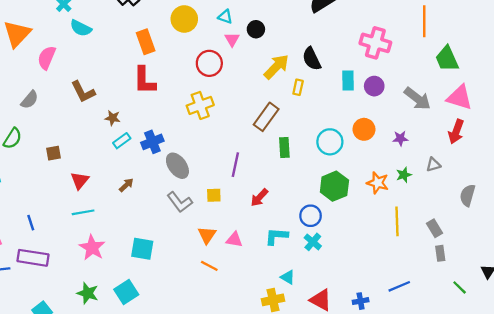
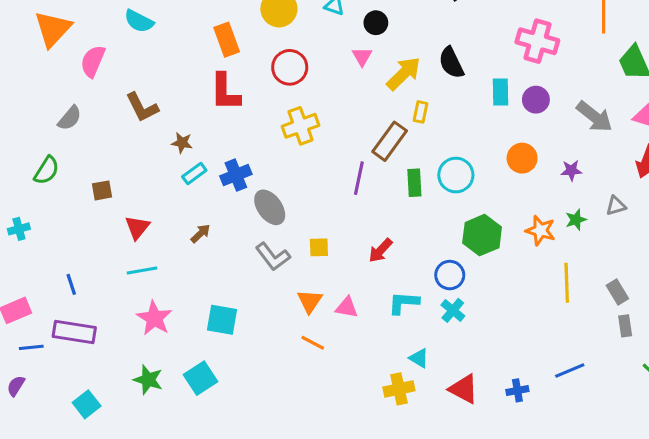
pink triangle: (232, 39) -> (362, 57), moved
red circle: (209, 63) -> (290, 67), moved
yellow rectangle: (298, 87) -> (420, 112), moved
cyan circle: (330, 142) -> (456, 175), moved
purple line: (235, 165) -> (359, 178), moved

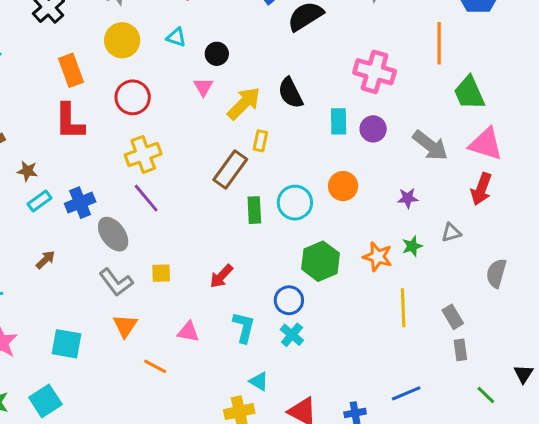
orange circle: (522, 158) -> (343, 186), moved
purple line: (359, 178) -> (146, 198), moved, turned -52
orange triangle: (310, 301) -> (125, 326), moved
cyan L-shape: (404, 303) -> (244, 327), turned 100

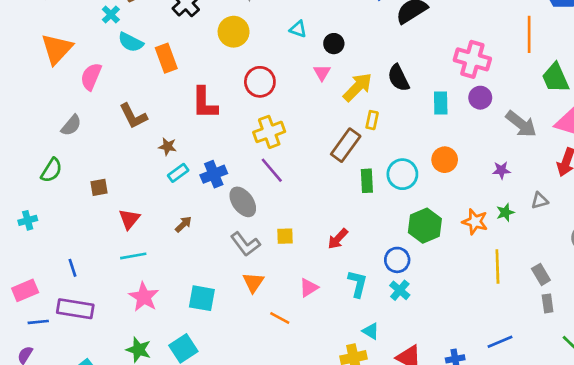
yellow circle: (122, 40) -> (234, 32), moved
orange rectangle: (71, 70) -> (166, 58), moved
purple circle: (373, 129) -> (480, 98), moved
pink triangle: (188, 332) -> (309, 288), turned -42

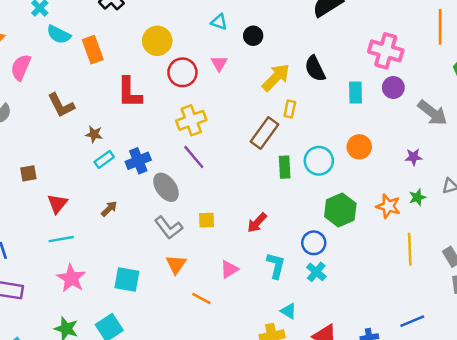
yellow circle: (234, 32) -> (157, 41), moved
pink triangle: (322, 73) -> (219, 64), moved

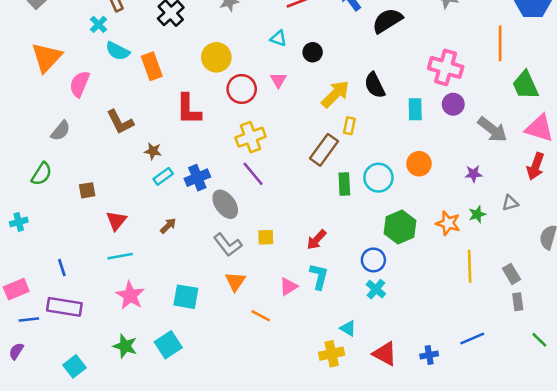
cyan L-shape: (276, 266) -> (319, 276), moved

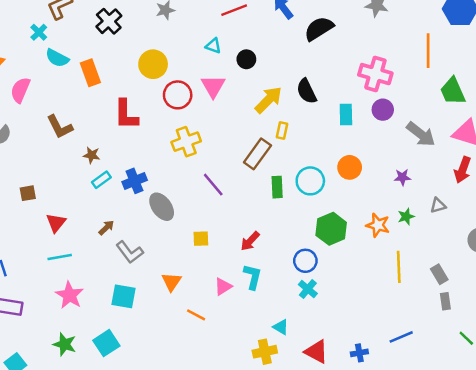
pink triangle: (278, 80) -> (213, 86), size x1.5
purple line: (253, 174) -> (213, 185), moved
gray L-shape: (228, 245) -> (130, 252), moved

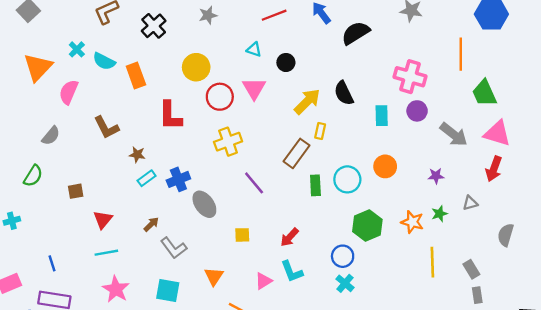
cyan cross: (39, 32) -> (77, 49), moved
cyan L-shape: (253, 277) -> (292, 272), turned 145

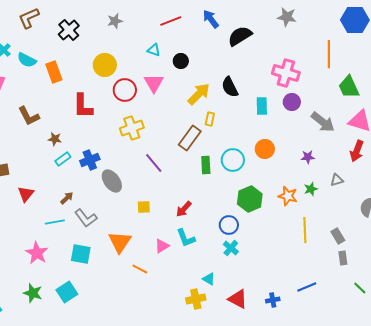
cyan line: (106, 253) -> (55, 222), moved
orange triangle: (214, 276) -> (120, 242), size x1.4

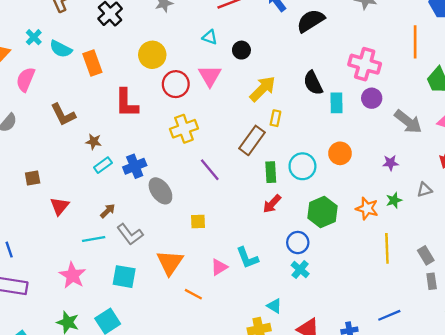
black semicircle: (230, 87) -> (313, 83), moved
red arrow: (184, 209) -> (272, 204), moved

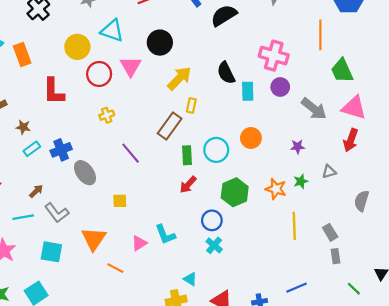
cyan triangle: (210, 37) -> (112, 31), moved, size x1.6
black circle: (241, 50) -> (160, 43), size x1.5
yellow cross: (184, 129) -> (107, 115), size x0.6

